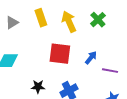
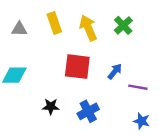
gray triangle: (12, 23) -> (19, 29), turned 32

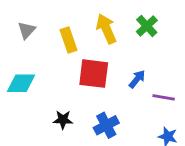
yellow rectangle: (54, 23) -> (69, 40), moved
gray triangle: (19, 29) -> (27, 30), turned -49

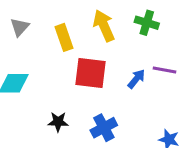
green cross: (147, 26) -> (147, 23), turned -30
purple line: (164, 97) -> (164, 70), moved

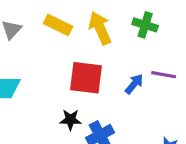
yellow rectangle: (64, 37) -> (58, 25), moved, turned -45
black star: (58, 122) -> (70, 120), moved

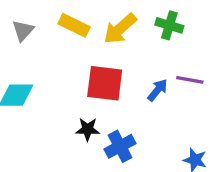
yellow arrow: (100, 28) -> (120, 29), turned -108

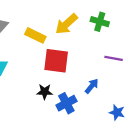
yellow rectangle: (74, 25) -> (35, 35), moved
blue arrow: (157, 90) -> (92, 86), moved

